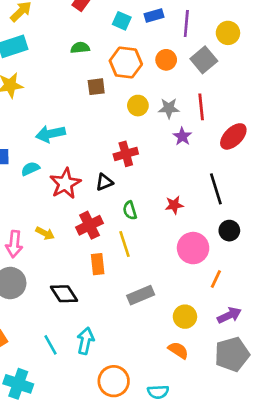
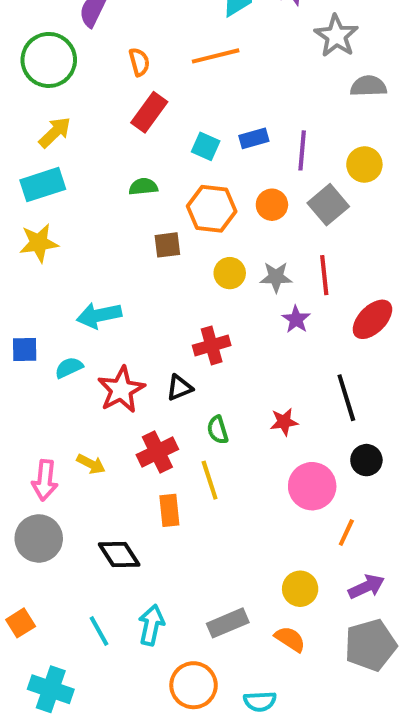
gray rectangle: (141, 295) -> (228, 623), moved

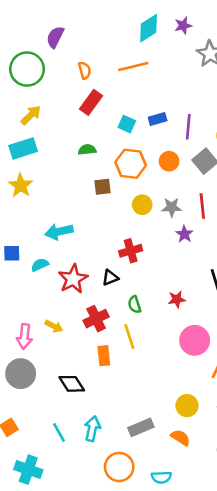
yellow star: (39, 243) -> (21, 185), turned -30

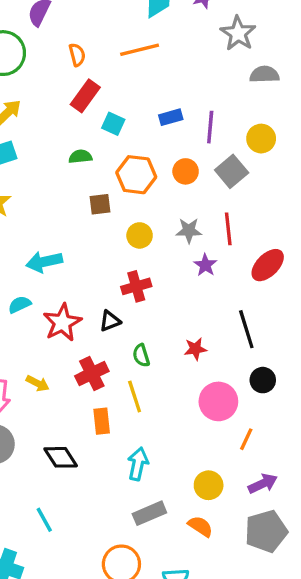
cyan square: (127, 124) -> (113, 124), moved
yellow circle: (142, 205) -> (140, 235), moved
cyan arrow: (92, 429) -> (138, 464), moved

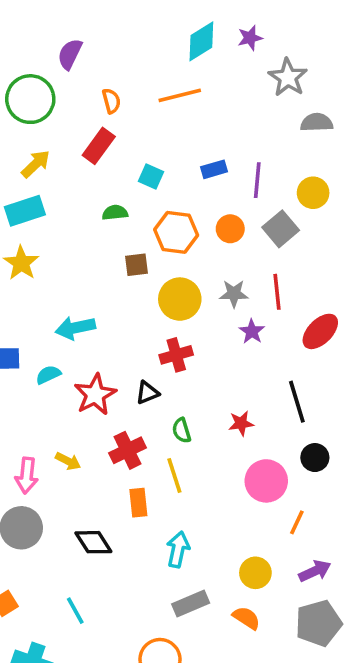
red rectangle: (85, 96) -> (99, 146), moved
yellow circle: (140, 235) -> (180, 299), size x1.5

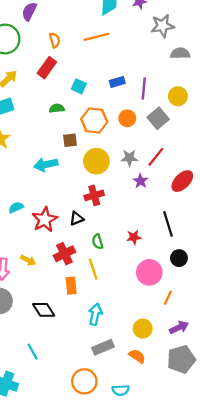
gray star: (288, 77) -> (162, 26), turned 30
red line: (277, 292) -> (156, 157), turned 45
cyan arrow: (75, 328) -> (46, 165), moved

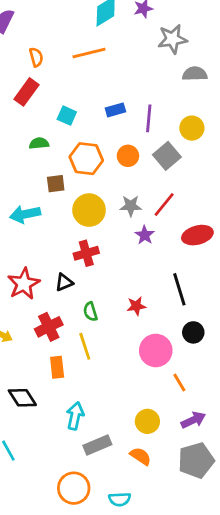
red ellipse: (182, 181) -> (197, 235), turned 30
orange line: (168, 298) -> (179, 382), turned -56
cyan arrow: (95, 314) -> (75, 416), moved

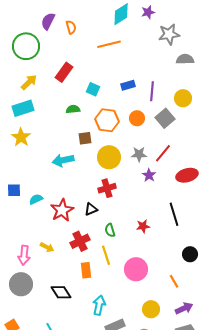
orange semicircle: (36, 57) -> (71, 27), moved
black circle: (193, 332) -> (190, 254), moved
pink circle: (156, 350) -> (136, 269), moved

